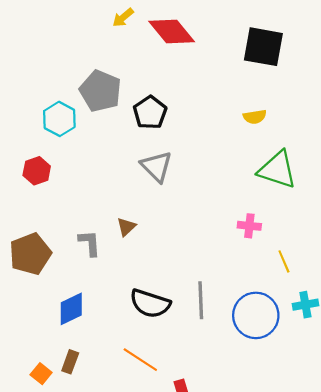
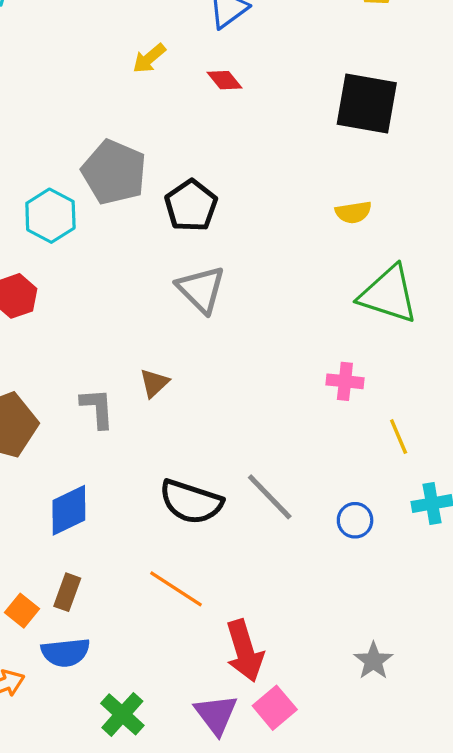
red diamond: (172, 32) -> (224, 80), size x0.5
gray line: (201, 300) -> (270, 497), turned -42
blue circle: (256, 315) -> (355, 520), size x0.5

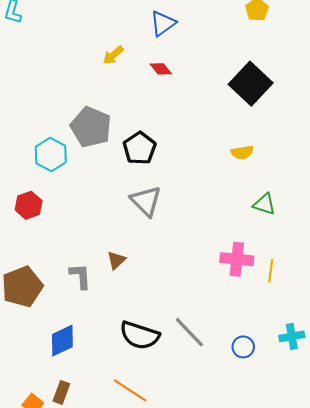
black square: (367, 104) -> (251, 84), turned 33
green triangle: (388, 294) -> (264, 204), size x0.6
pink cross: (345, 381) -> (237, 259), size x1.4
yellow line: (399, 437) -> (271, 271), moved, turned 30

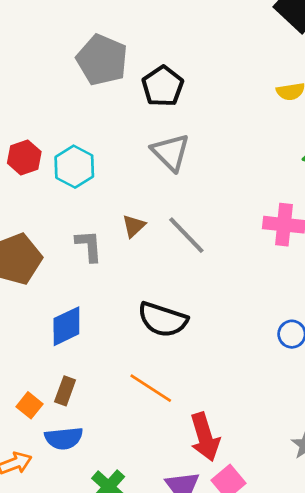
cyan hexagon: (51, 155) -> (74, 167), moved
gray line: (189, 332) -> (186, 235), moved

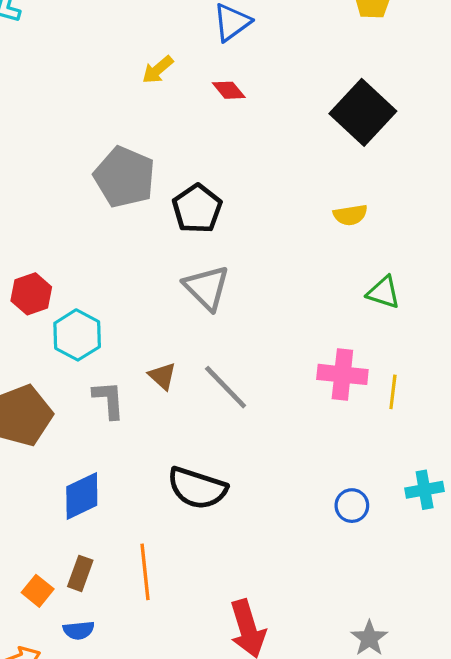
cyan hexagon: (74, 167) -> (77, 335), moved
brown triangle: (134, 226) -> (162, 376), turned -35
orange line: (151, 388) -> (145, 572), moved, turned 51
blue semicircle: (64, 438) -> (79, 630), size x0.7

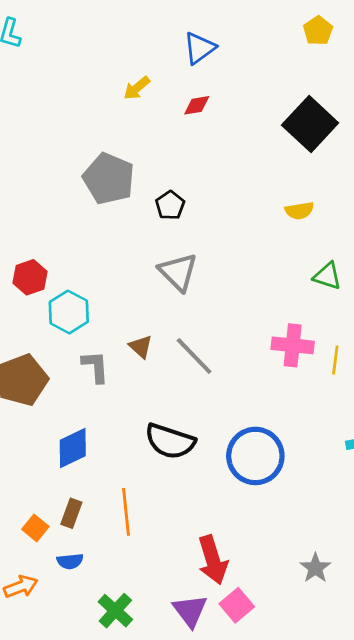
red diamond: (229, 90) -> (197, 105), turned -60
black pentagon: (197, 209) -> (170, 205), size x0.7
blue circle: (352, 506) -> (255, 456), moved, size x2.0

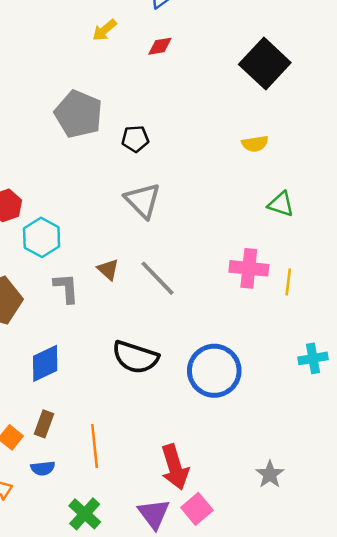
black pentagon: (170, 205) -> (135, 139), turned 30
orange line: (126, 512) -> (95, 446), moved

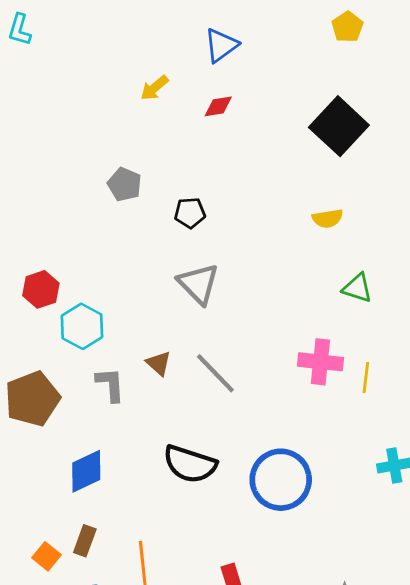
gray pentagon: (79, 114) -> (125, 184), size x0.6

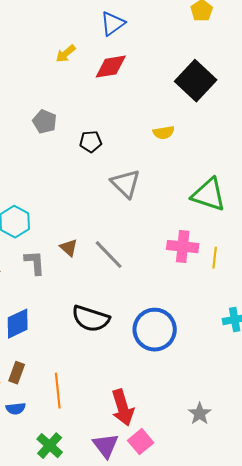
red diamond: (218, 106) -> (111, 67), size x1.6
yellow semicircle: (328, 218) -> (164, 133), moved
gray triangle: (198, 284) -> (126, 184), moved
green triangle: (357, 288) -> (209, 195), size x1.6

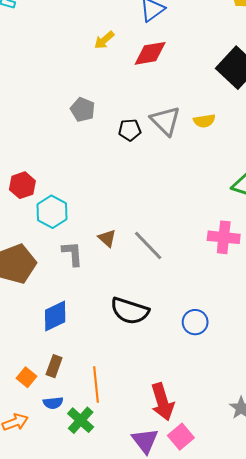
gray triangle: (126, 184) -> (165, 121), moved
blue circle: (155, 330) -> (195, 322), size x0.6
green cross: (50, 446) -> (81, 420), moved

